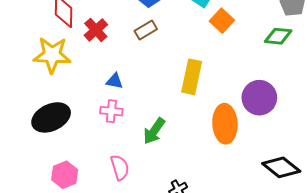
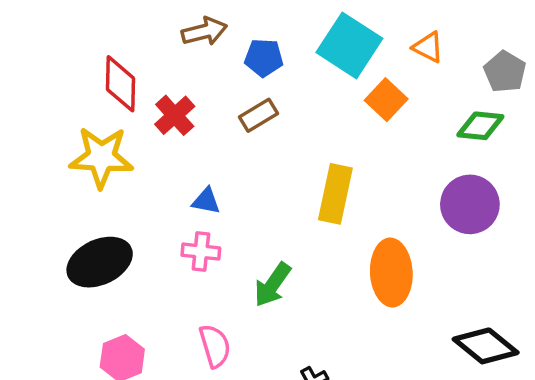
purple circle: (259, 98) -> (470, 204), moved

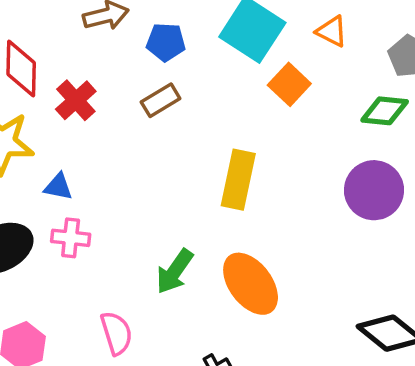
blue triangle: (206, 201) -> (58, 187), moved
pink cross: (201, 252) -> (71, 238), moved
orange ellipse: (391, 273) -> (251, 284), moved, turned -34

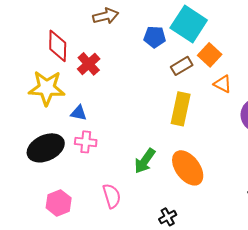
orange triangle: (332, 31) -> (223, 84), moved
blue pentagon: (166, 42) -> (155, 37), moved
brown rectangle: (161, 100) -> (182, 66), moved

